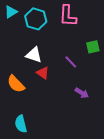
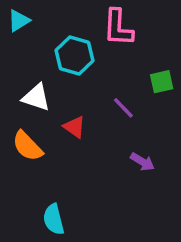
cyan hexagon: (36, 19) -> (74, 56), moved
white triangle: (34, 55) -> (36, 97), moved
cyan semicircle: (21, 124) -> (54, 219), moved

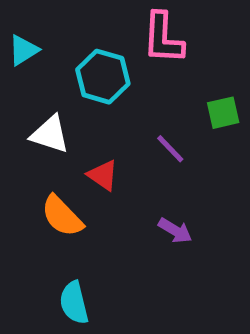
cyan triangle: (19, 21) -> (24, 50), moved
orange semicircle: (27, 146) -> (62, 216), moved
purple arrow: (142, 162) -> (175, 231), moved

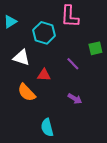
red triangle: (103, 175) -> (44, 75), turned -32
cyan semicircle: (74, 303) -> (47, 127), moved

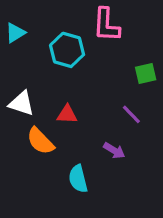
white triangle: (21, 58) -> (22, 103), moved
purple line: (73, 64) -> (131, 114), moved
cyan semicircle: (47, 127) -> (78, 179), moved

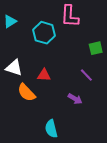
cyan semicircle: (78, 179) -> (51, 129), moved

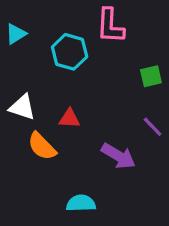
purple line: (86, 75) -> (153, 127), moved
purple arrow: (75, 99) -> (118, 156), size x1.5
cyan semicircle: (51, 129) -> (81, 203), turned 102

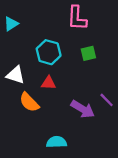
cyan hexagon: (70, 52) -> (49, 52), moved
green square: (151, 76) -> (88, 53), moved
purple line: (153, 127) -> (107, 100), moved

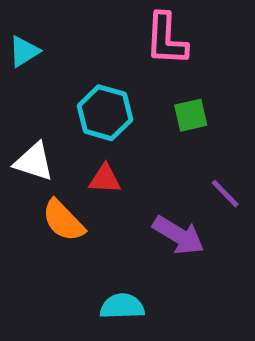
purple line: (107, 100) -> (225, 194), moved

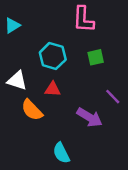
cyan semicircle: (122, 306) -> (61, 153), turned -115

